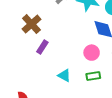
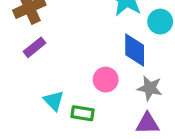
green rectangle: (93, 76) -> (83, 113), moved

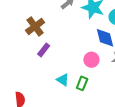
green rectangle: (83, 113) -> (82, 83), turned -64

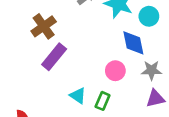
purple rectangle: (44, 50) -> (54, 57), size x1.5

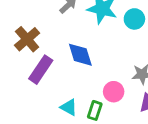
blue diamond: (133, 43) -> (80, 55), moved
pink circle: (115, 71) -> (114, 92), moved

